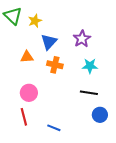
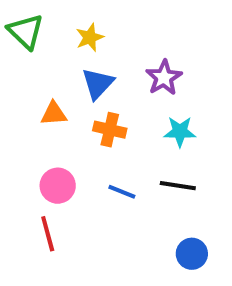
yellow star: (35, 21) -> (90, 37), moved
blue circle: (100, 115) -> (192, 254), moved
blue line: (54, 128) -> (122, 192), moved

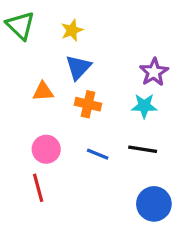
purple star: (164, 78) -> (154, 72), moved
blue circle: (192, 254) -> (154, 204), size x1.4

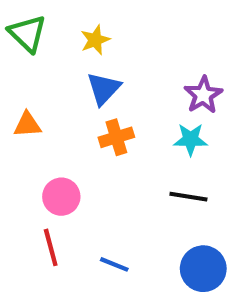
orange triangle: (43, 91) -> (27, 125), moved
orange cross: (88, 104) -> (116, 137), turned -30
blue line: (98, 154) -> (114, 264), moved

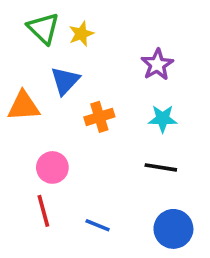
green triangle: (27, 34) -> (43, 28), moved
blue triangle: (104, 89) -> (65, 81), moved
purple star: (203, 95) -> (157, 65), moved
orange triangle: (27, 125) -> (23, 106), size x1.4

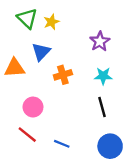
black line: (161, 167) -> (102, 107), turned 66
red line: (43, 211) -> (27, 135), turned -36

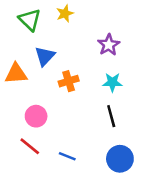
yellow star: (51, 22) -> (65, 13), moved

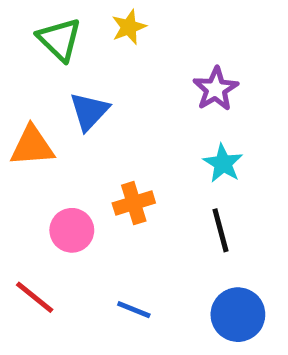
orange cross: (69, 81) -> (134, 203), moved
cyan star: (112, 82) -> (223, 163), turned 30
red line: (30, 146) -> (35, 297), moved

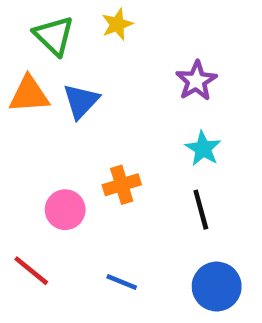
orange triangle: (32, 146) -> (29, 94), moved

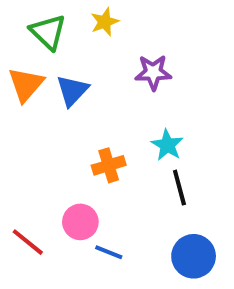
purple star: (196, 81) -> (153, 72), moved, turned 30
orange triangle: (29, 94) -> (26, 84), turned -45
cyan star: (203, 149) -> (167, 145), moved
pink circle: (65, 210) -> (80, 222), moved

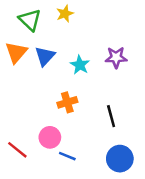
purple star: (153, 72) -> (116, 57), moved
cyan star: (167, 145) -> (80, 65), moved

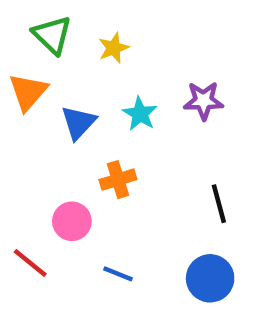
yellow star: (65, 14) -> (114, 48), moved
blue triangle: (45, 56) -> (78, 123), moved
black line: (111, 116) -> (219, 204), moved
pink circle: (50, 137) -> (72, 221), moved

